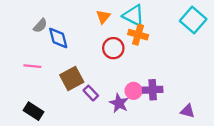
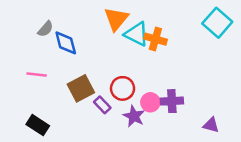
cyan triangle: (134, 16) -> (136, 34), moved
orange triangle: (103, 17) -> (116, 19), size x1.5
red circle: (113, 48) -> (123, 88), moved

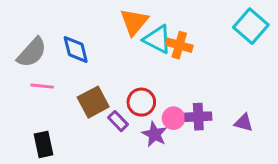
gray semicircle: (45, 29) -> (32, 52), moved, size x1.6
black rectangle: (38, 125) -> (44, 144), turned 45
purple triangle: (211, 125) -> (244, 123), moved

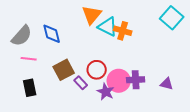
pink circle: (173, 118) -> (119, 81), size x1.5
black rectangle: (44, 144) -> (30, 88), moved

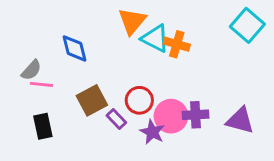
gray semicircle: (22, 36) -> (31, 70), moved, size x0.7
purple triangle: (167, 84) -> (240, 120), size x1.5

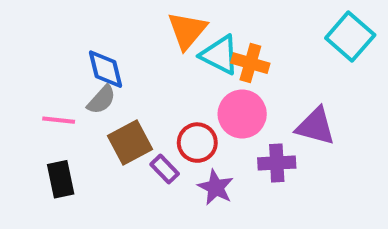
gray semicircle: (31, 70) -> (101, 100), moved
pink circle: (171, 116) -> (242, 114), moved
purple triangle: (240, 120) -> (316, 126), moved

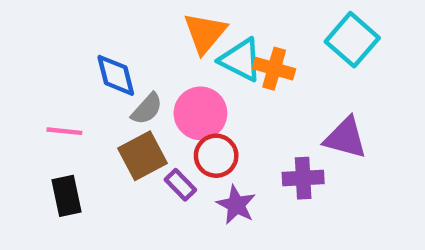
cyan square: (350, 37) -> (352, 40), moved
gray semicircle: (101, 100) -> (147, 109), moved
pink circle: (242, 114) -> (200, 113), moved

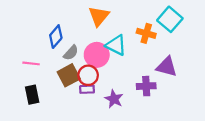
cyan triangle: (241, 60) -> (116, 45), moved
orange cross: (274, 69) -> (146, 33), moved
blue diamond: (116, 75) -> (56, 37), turned 55
red circle: (216, 156) -> (88, 75), moved
purple rectangle: (180, 185) -> (87, 89), turned -48

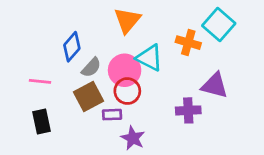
red circle: (88, 75) -> (127, 91), moved
purple star: (114, 99) -> (133, 138), moved

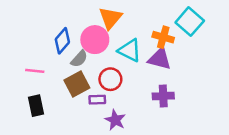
pink circle: (125, 70) -> (95, 40), moved
purple triangle: (215, 85) -> (160, 59), moved

